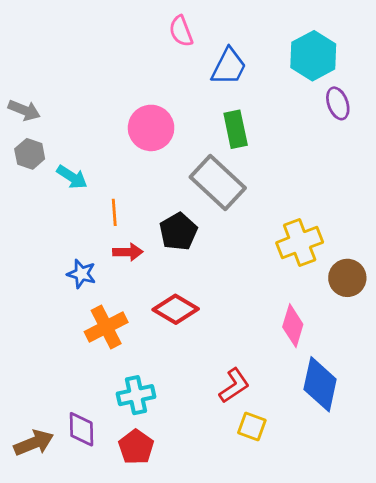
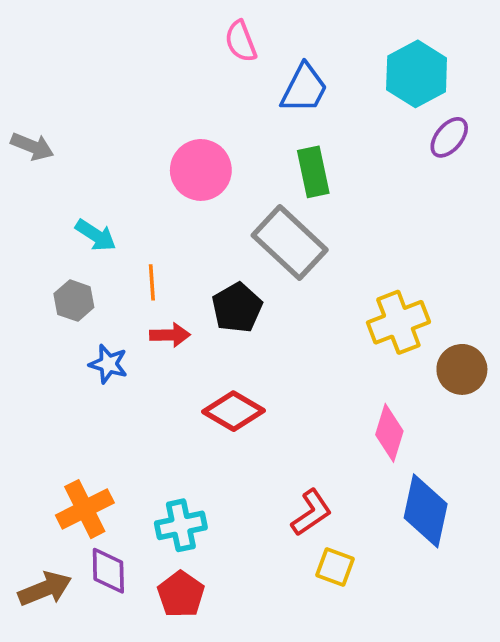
purple ellipse: (338, 103) -> (449, 137), turned 60
gray hexagon: (30, 154) -> (74, 301), moved
orange cross: (106, 327) -> (85, 509), moved

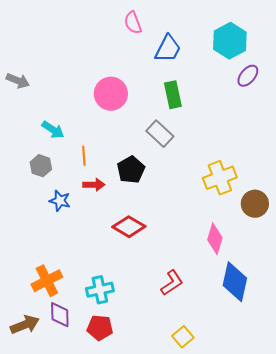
gray rectangle: (290, 243) -> (160, 134), size x0.7
yellow square: (335, 567) -> (183, 337), moved, turned 30
red pentagon: (181, 594) -> (100, 328), turned -30

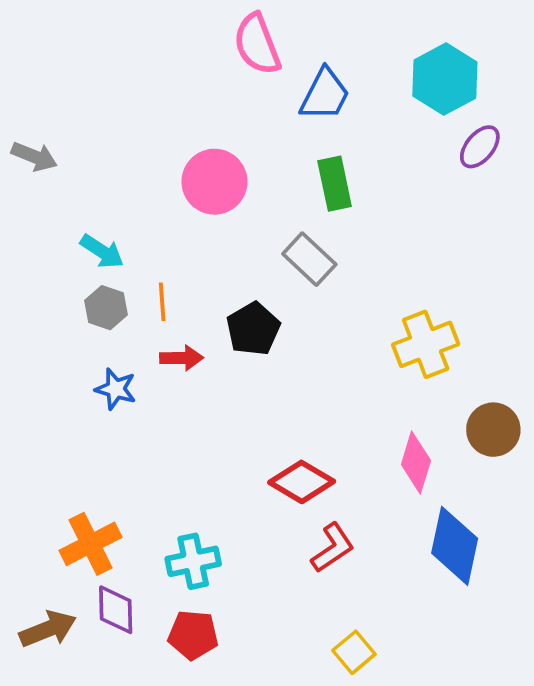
pink semicircle: (133, 23) -> (257, 44), size x1.4
gray hexagon: (41, 166) -> (106, 308), moved
brown circle: (255, 204) -> (493, 430), moved
red diamond: (129, 227) -> (302, 482), moved

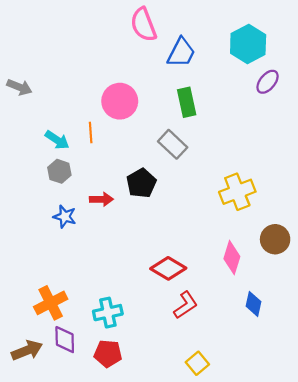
orange line: (162, 302) -> (91, 132), moved
blue diamond: (455, 546) -> (253, 304), size x0.6

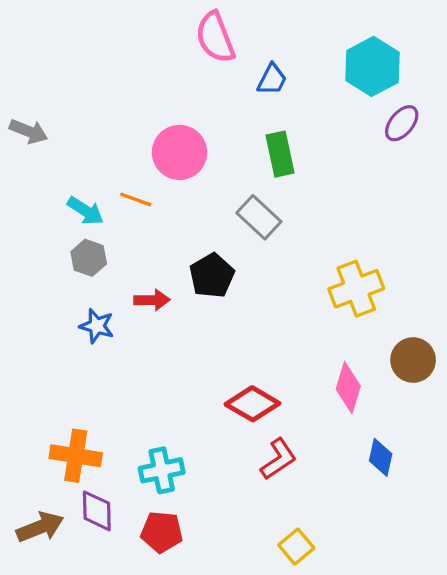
blue trapezoid: (181, 53) -> (272, 79), size x0.7
orange line: (91, 132) -> (136, 199), turned -66
orange cross: (51, 303) -> (76, 456), turned 36

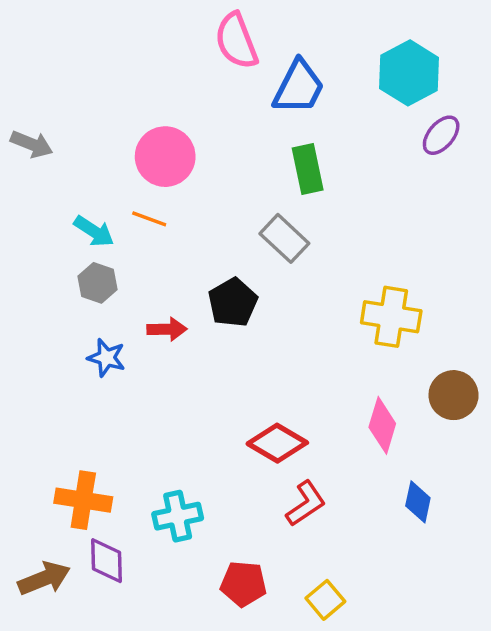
blue trapezoid: (272, 79) -> (299, 87), size x1.6
pink circle: (179, 152) -> (165, 157), moved
yellow cross: (356, 289) -> (391, 317), turned 30
red pentagon: (162, 532) -> (243, 584), moved

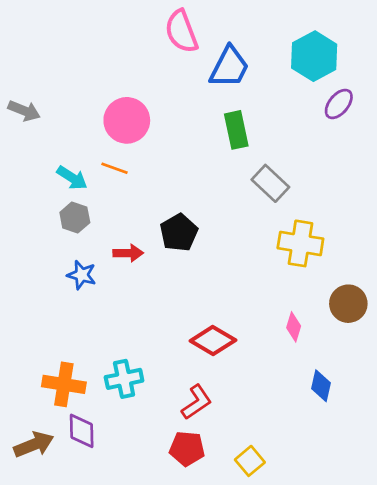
gray rectangle: (284, 238) -> (270, 183), moved
pink diamond: (382, 425) -> (294, 327), size x0.7
red L-shape: (306, 504) -> (197, 402), moved
cyan cross: (178, 516) -> (124, 379), moved

